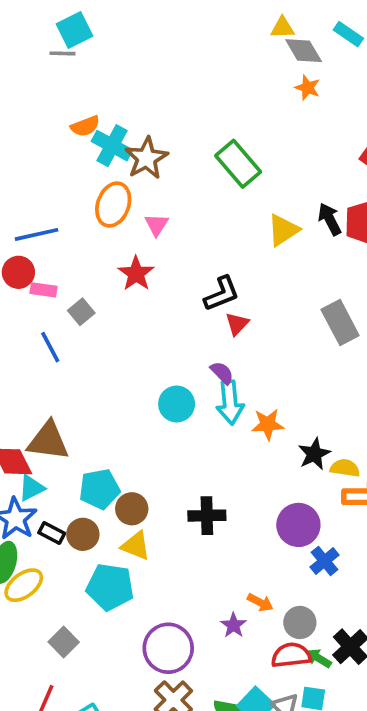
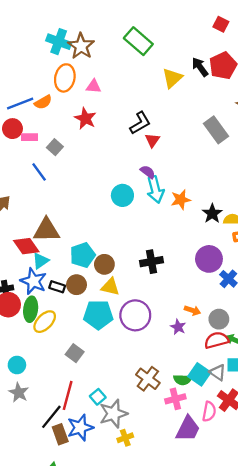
orange semicircle: (85, 126) -> (43, 102), moved
pink triangle: (157, 225) -> (93, 86), turned -49
purple circle: (168, 648) -> (135, 315), moved

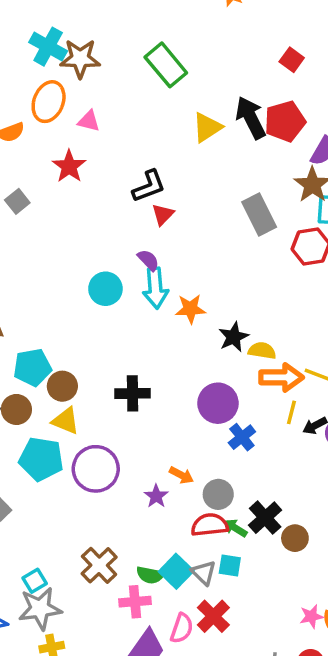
brown star: (81, 46) -> (80, 59), turned 30
black arrow: (200, 67) -> (251, 118), size x1.4
cyan square: (98, 397) -> (35, 581), moved

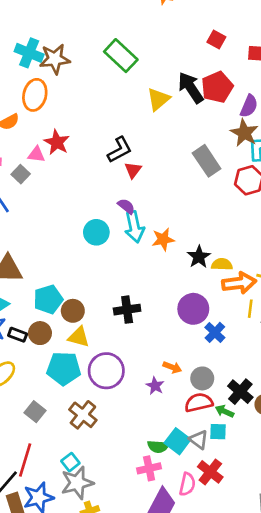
pink triangle: (89, 121) -> (36, 154), moved
green arrow: (235, 528) -> (224, 411), moved
brown cross: (99, 565) -> (83, 415), moved

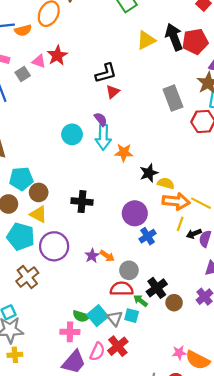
purple star: (155, 386) -> (92, 256), moved

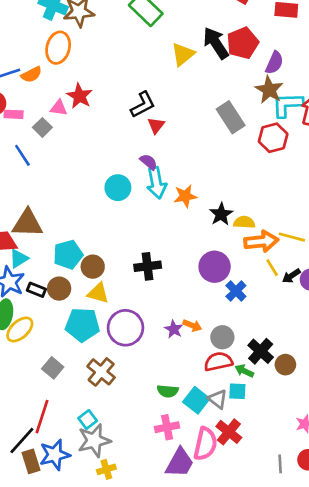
yellow line: (180, 224) -> (272, 268), turned -40
green semicircle: (81, 316) -> (168, 391), moved
pink semicircle: (97, 352) -> (205, 444), size x1.4

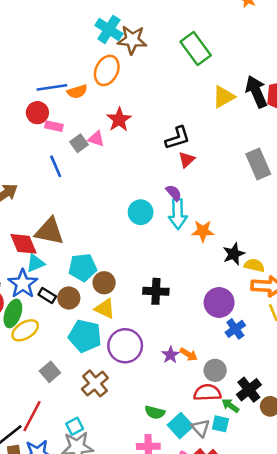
pink triangle: (59, 108) -> (96, 139), moved

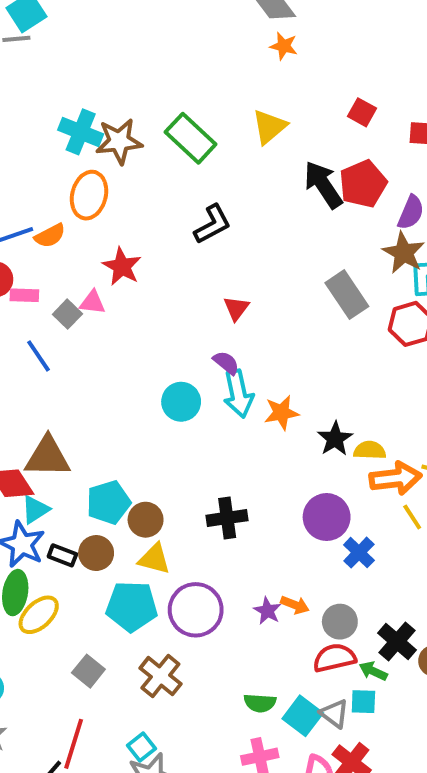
green rectangle: (196, 48) -> (191, 138), moved
yellow triangle: (224, 97) -> (269, 127), moved
black L-shape: (178, 138) -> (213, 224), moved

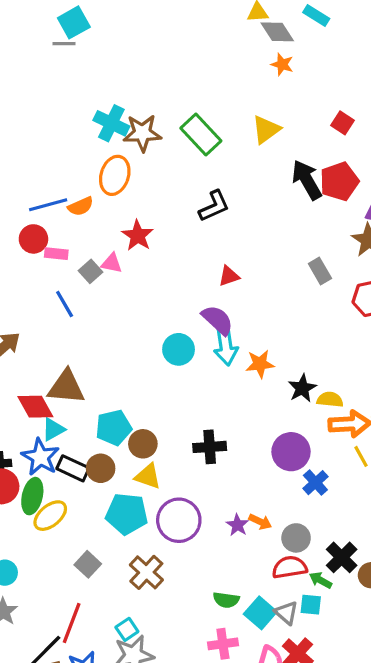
gray rectangle: (347, 295) -> (320, 271), size x0.7
red triangle: (236, 308) -> (229, 276), turned 30
purple semicircle: (226, 363) -> (218, 320), size x1.5
black rectangle: (62, 555) -> (73, 468), size x1.4

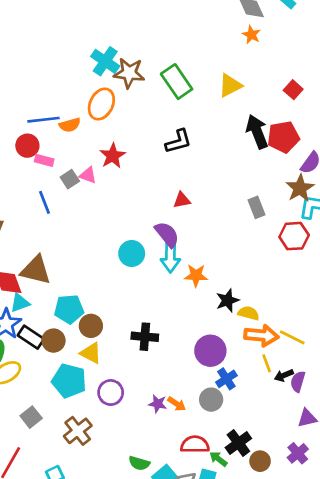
purple circle: (179, 520) -> (111, 393), size x0.7
purple star: (237, 525) -> (158, 404), turned -30
gray circle: (296, 538) -> (211, 400), moved

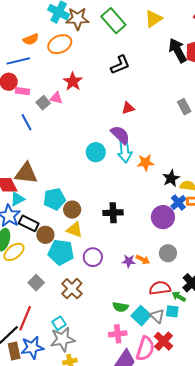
orange ellipse: (101, 104) -> (60, 44), turned 45
orange semicircle: (70, 125) -> (31, 39), moved
brown circle: (53, 341) -> (45, 235), moved
blue cross: (226, 379) -> (178, 203), moved

